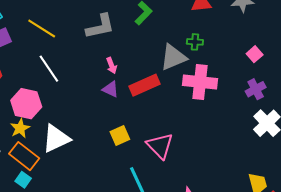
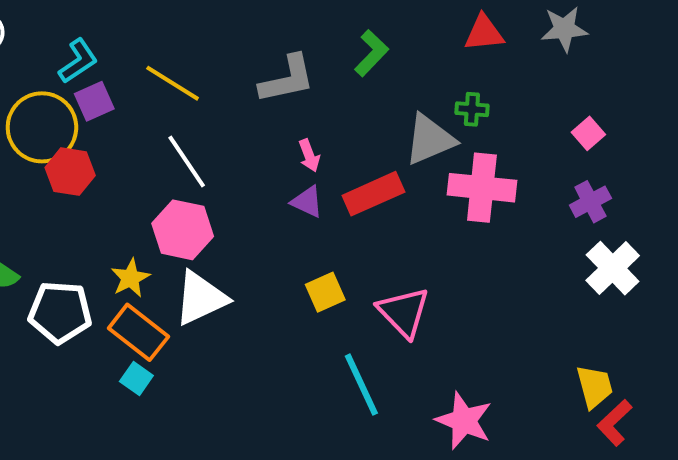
pink hexagon: (26, 104) -> (183, 230), moved

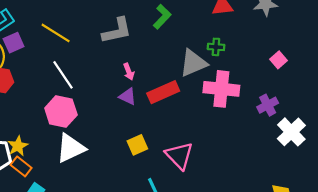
purple cross: (590, 202) -> (268, 105), moved
yellow star: (130, 278) -> (18, 146), moved
orange rectangle: (138, 332) -> (21, 166), moved, size x0.7

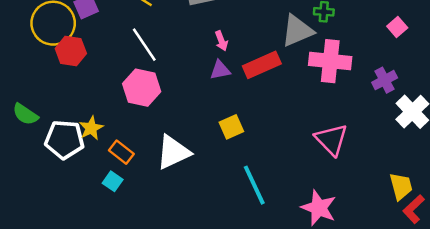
purple triangle: (128, 96) -> (220, 70), turned -36
white triangle: (71, 148) -> (173, 152), moved
pink triangle: (179, 156) -> (331, 140), moved
orange rectangle: (21, 166) -> (121, 152), moved

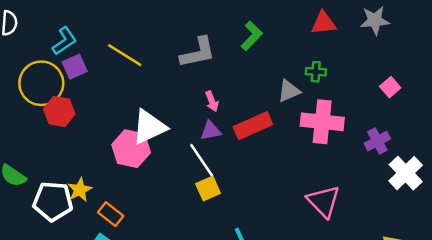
gray triangle: (297, 31) -> (289, 91), size x0.7
white line: (144, 45) -> (202, 160), moved
yellow square: (231, 127) -> (208, 188), moved
white triangle: (173, 152) -> (149, 127), moved

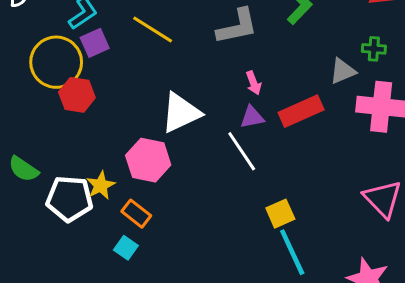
pink hexagon: (131, 149) -> (148, 160), moved
yellow square: (208, 188) -> (280, 214), moved

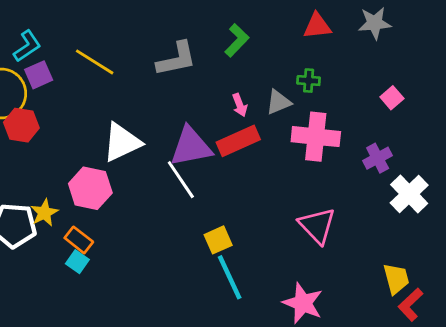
pink arrow: (254, 83) -> (240, 105), moved
purple triangle: (252, 117) -> (191, 147), size x1.8
cyan square: (126, 248) -> (77, 262), moved

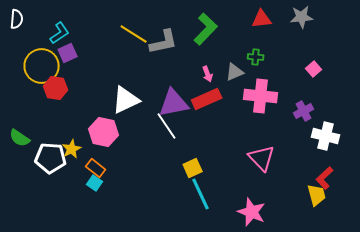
green L-shape: (237, 40) -> (206, 29), size x1.4
yellow line: (95, 62) -> (134, 34), moved
white cross: (409, 194) -> (326, 136), turned -32
red L-shape: (411, 305) -> (325, 178), moved

